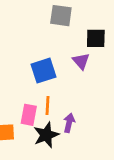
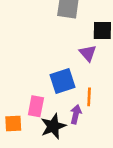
blue square: (44, 71) -> (62, 81), moved
orange line: (48, 105) -> (89, 97), moved

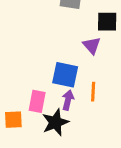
blue square: (62, 81) -> (65, 75), turned 30
purple arrow: (76, 114) -> (68, 100), moved

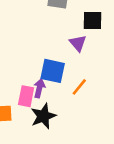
orange line: (93, 92) -> (79, 87), turned 36
purple arrow: (68, 100) -> (39, 88), moved

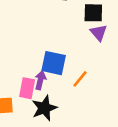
purple triangle: (78, 43) -> (99, 33), moved

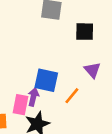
purple triangle: (99, 33) -> (92, 70), moved

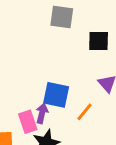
pink rectangle: (21, 105) -> (28, 122), turned -30

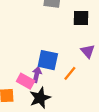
pink rectangle: (28, 122) -> (26, 81), turned -42

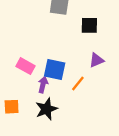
purple triangle: (88, 51) -> (96, 60), turned 48
pink rectangle: (26, 81) -> (26, 66), moved

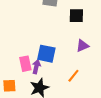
pink rectangle: (26, 66) -> (25, 64), moved, turned 49
orange line: (78, 83) -> (73, 76), moved

